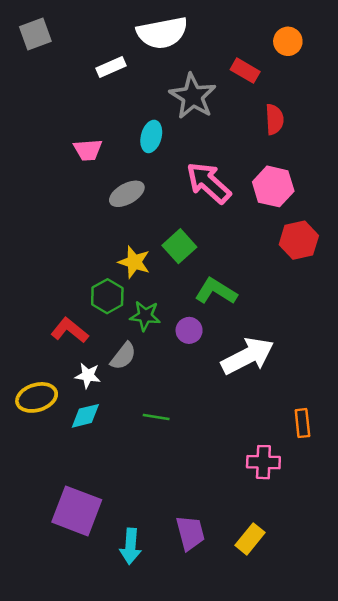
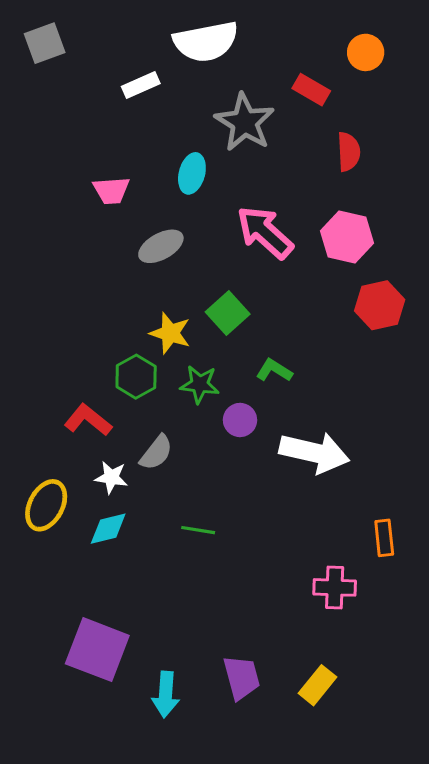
green L-shape: (216, 291) -> (274, 370), size x0.7
green star: (145, 316) -> (200, 384), moved
white arrow: (248, 356) -> (314, 453), turned 40
yellow ellipse: (37, 397) -> (46, 505), turned -45

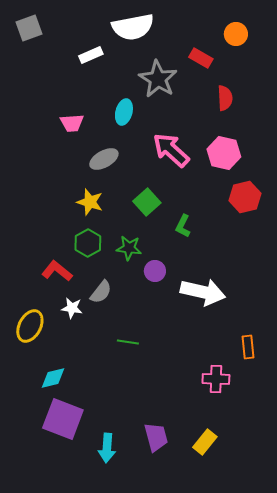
yellow star: (170, 333) -> (90, 202), moved
green L-shape: (274, 370) -> (183, 226), moved, turned -95
cyan diamond: (108, 529) -> (53, 378), moved

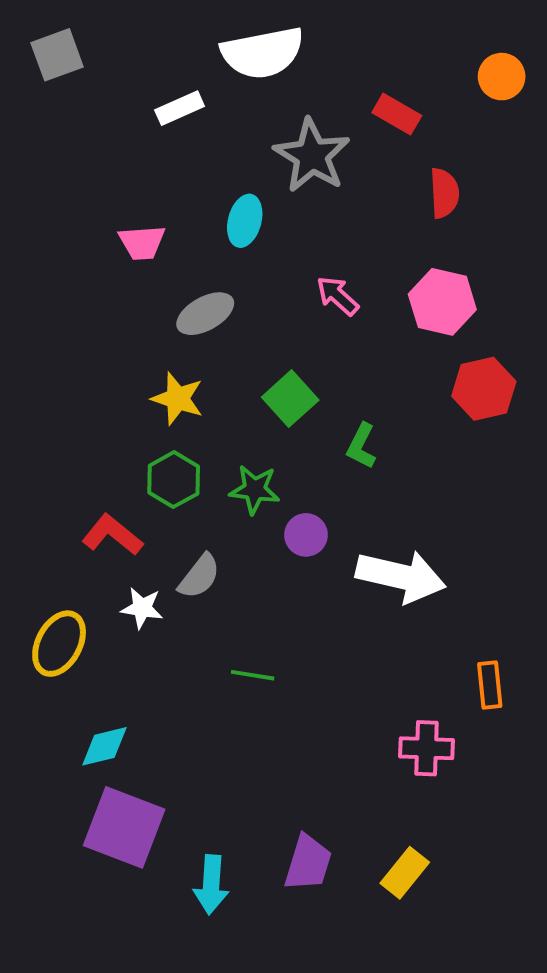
orange circle: (236, 34) -> (502, 77), moved
pink arrow: (171, 150) -> (338, 296), size x0.6
purple trapezoid: (156, 437) -> (308, 863), turned 32

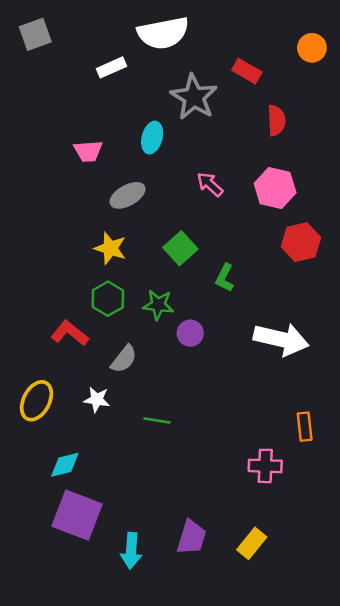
white arrow: (401, 576) -> (281, 339), moved
white star: (142, 608) -> (97, 400), moved

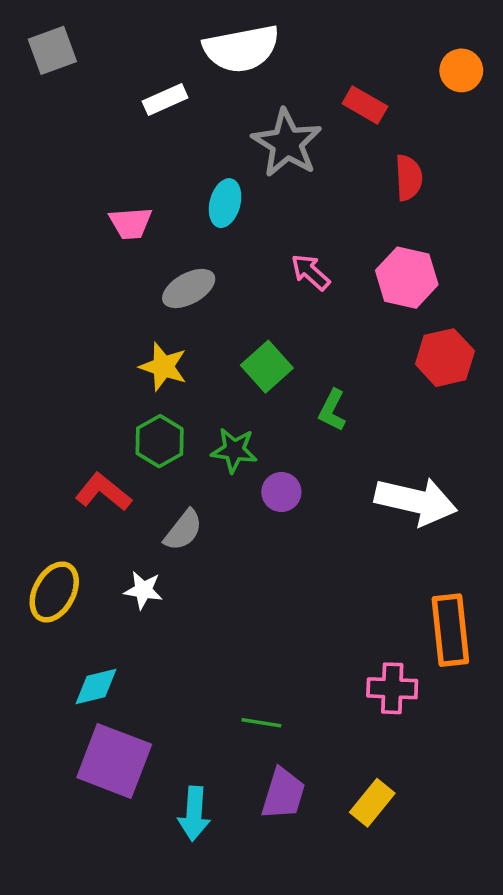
green line: (157, 420) -> (261, 723), moved
orange rectangle: (305, 427) -> (450, 630), size x1.6

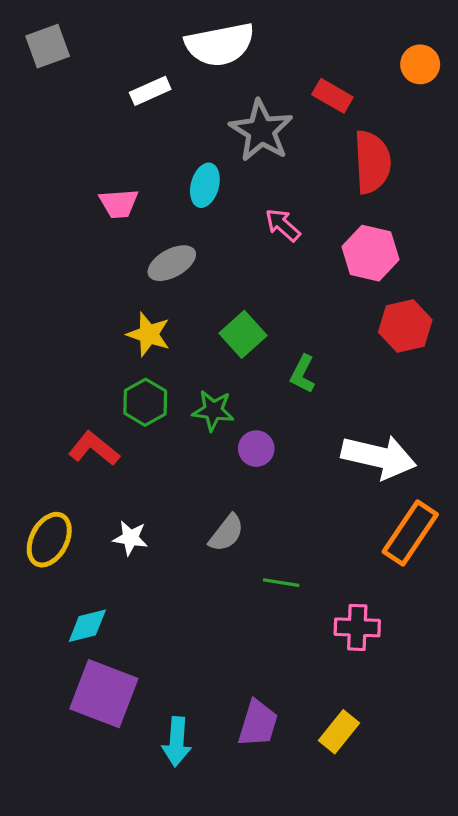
red semicircle: (409, 178) -> (372, 162), size x1.5
pink arrow: (310, 272) -> (283, 225), moved
gray semicircle: (183, 530) -> (226, 533), moved
orange rectangle: (450, 630) -> (410, 533), moved, turned 40
green line: (261, 723) -> (281, 583), moved

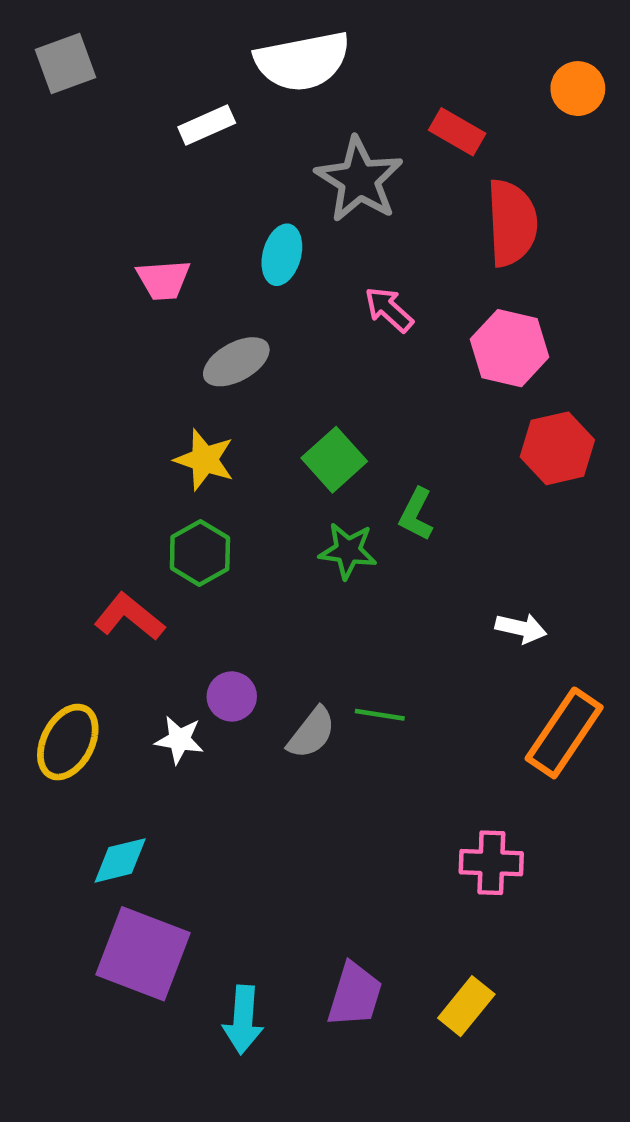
green star: (213, 410) -> (348, 551), moved
purple circle: (256, 449) -> (232, 696), moved
white arrow: (379, 457) -> (521, 628), size x0.5
green line: (281, 583) -> (380, 715), moved

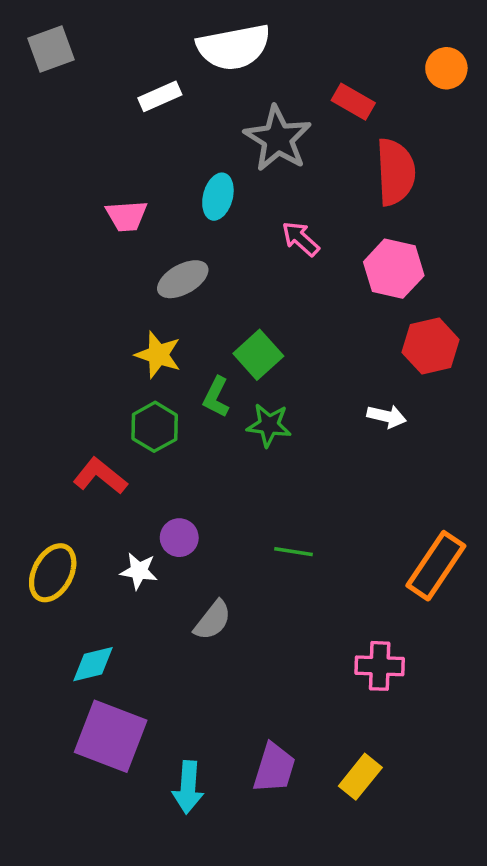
green L-shape: (416, 514) -> (216, 397), moved
white arrow: (521, 628) -> (387, 416), moved
gray semicircle: (311, 733) -> (213, 620), moved

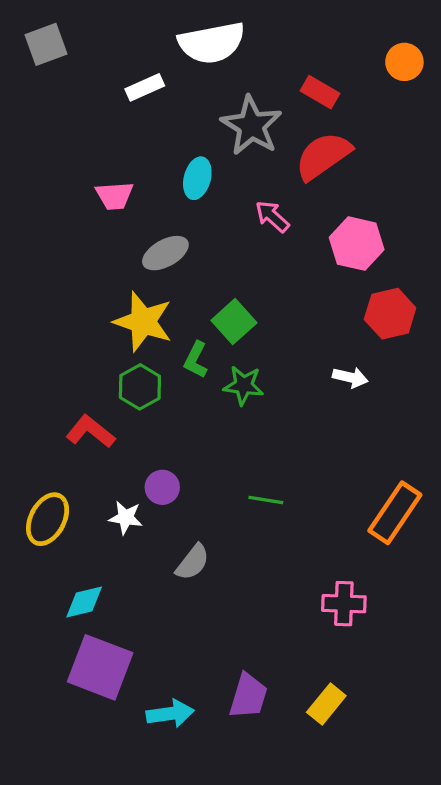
red semicircle: (395, 172) -> (323, 156), moved, turned -122
yellow star: (158, 355) -> (143, 322), size x1.4
cyan arrow: (188, 787) -> (170, 714), turned -102

